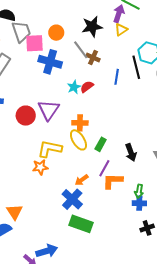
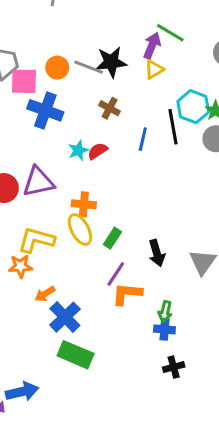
gray line: (81, 50) -> (89, 67), moved, turned -36
purple triangle: (49, 110) -> (38, 182), turned 40
orange arrow: (82, 180) -> (45, 294), moved

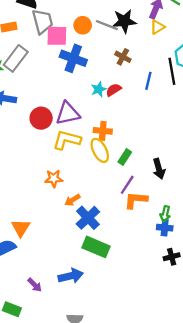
yellow L-shape: (36, 240) -> (67, 140), moved
blue arrow: (22, 392) -> (71, 276), moved

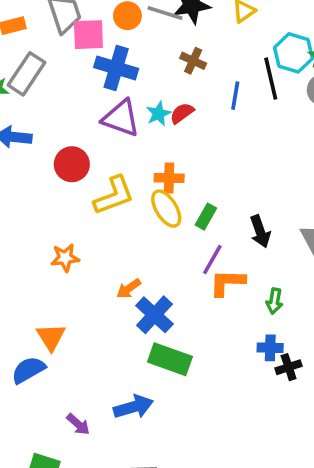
purple triangle: (68, 113) -> (121, 118), moved, turned 35
yellow L-shape: (67, 140) -> (114, 196), turned 148
orange star: (54, 179) -> (65, 258), moved
blue cross: (165, 228) -> (270, 348), moved

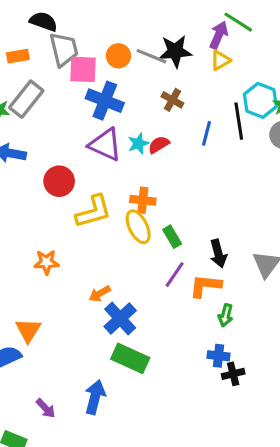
green rectangle: (206, 217) -> (172, 237), turned -65
orange L-shape: (227, 282) -> (205, 286), moved
blue arrow: (133, 407) -> (95, 397), turned -64

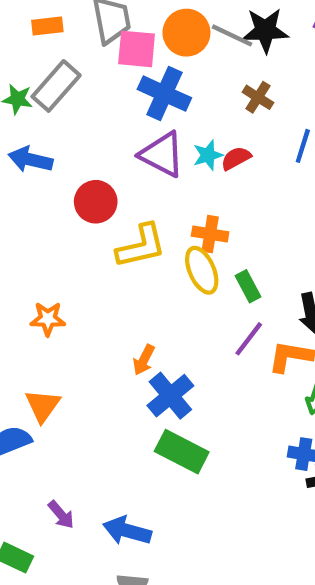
orange circle: (118, 56) -> (186, 33), size x1.4
orange star: (46, 262) -> (48, 319), moved
orange arrow: (100, 294) -> (144, 360), turned -35
blue arrow: (95, 397) -> (127, 531), moved, turned -92

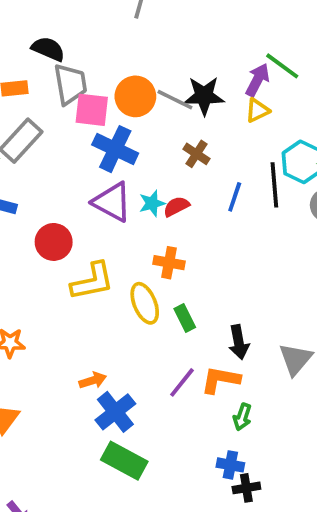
orange cross: (210, 234) -> (169, 263), moved
purple line: (249, 339) -> (182, 382), moved
orange arrow: (144, 360) -> (93, 380), turned -136

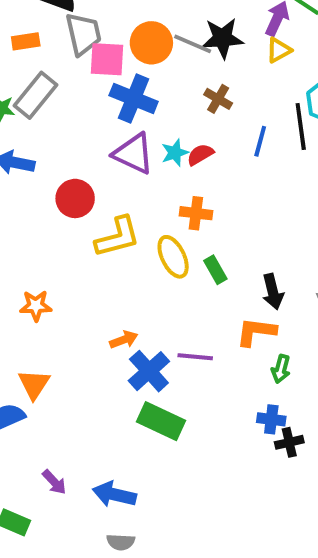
purple line: (182, 382) -> (195, 357), moved, turned 60

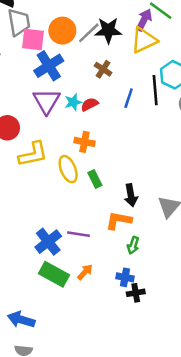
gray line: (193, 44) -> (89, 33), turned -70
yellow triangle: (279, 50) -> (144, 40), size x1.6
blue cross: (134, 99) -> (49, 66), turned 32
purple triangle: (133, 154) -> (47, 101), turned 32
orange arrow: (124, 340) -> (85, 272), moved, turned -30

